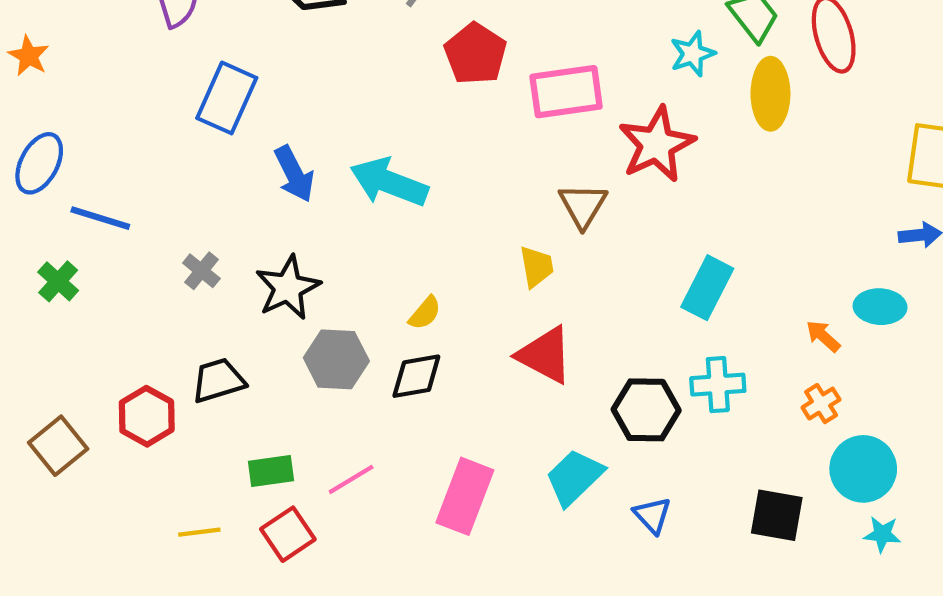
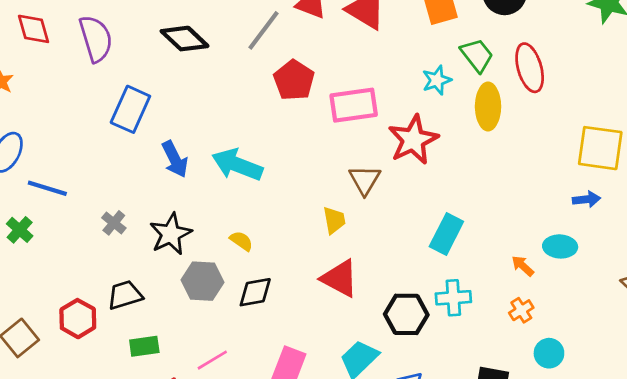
yellow semicircle: (425, 313) -> (241, 241), moved, turned -95
cyan circle: (863, 469) -> (549, 353), size x0.7
green rectangle: (271, 471) -> (144, 346), moved

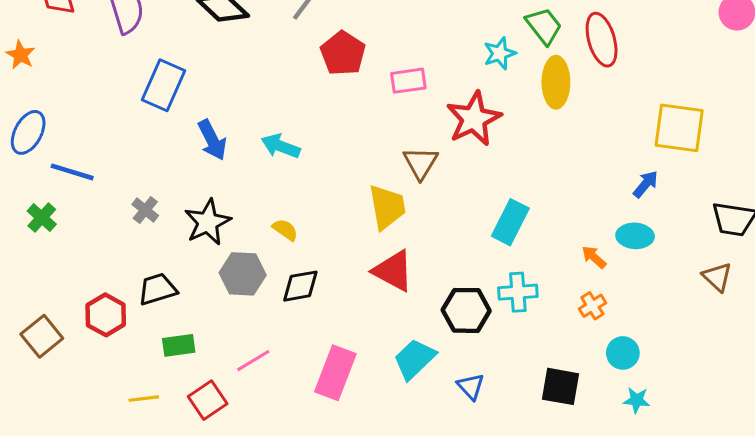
pink rectangle: (354, 105) -> (408, 81), size x0.7
cyan arrow: (237, 165) -> (281, 146), size x0.7
blue arrow: (586, 199) -> (646, 184), moved, turned -44
yellow trapezoid: (334, 220) -> (387, 207), size x1.5

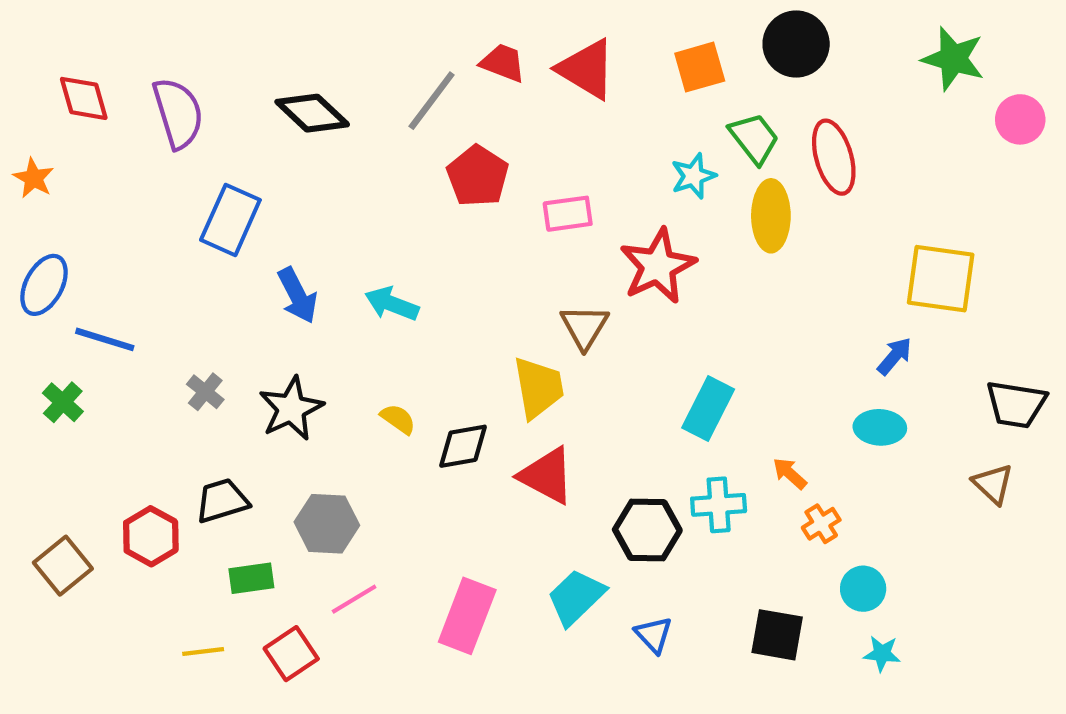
orange arrow: (594, 257) -> (790, 473), moved
gray hexagon: (243, 274) -> (327, 524), moved
black diamond: (300, 286) -> (463, 446), moved

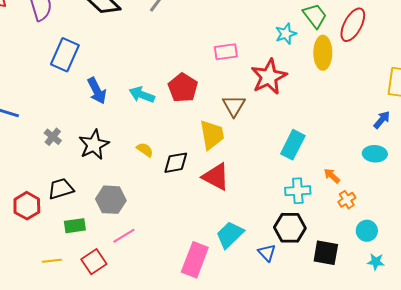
red ellipse: (834, 157) -> (353, 25), turned 44
red pentagon: (478, 176) -> (183, 88), moved
black hexagon: (647, 530) -> (290, 228), moved
pink rectangle: (467, 616) -> (195, 260), moved

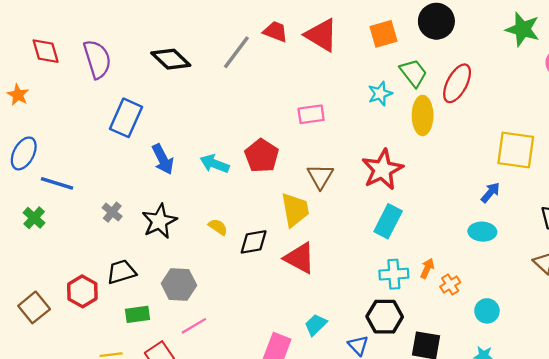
red star: (269, 77) -> (382, 170), moved
orange arrow: (332, 176) -> (427, 268), moved, turned 72
cyan circle: (367, 231) -> (487, 311), moved
cyan trapezoid: (230, 235) -> (316, 325), size x0.7

